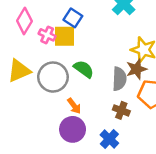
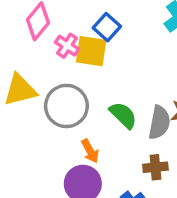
green semicircle: (84, 69) -> (123, 115), moved
brown cross: (121, 110) -> (155, 167), turned -35

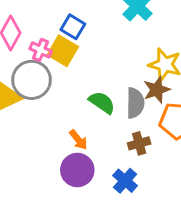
yellow square: (91, 51) -> (63, 51), turned 32
gray circle: (66, 106) -> (32, 80), moved

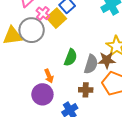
green semicircle: (102, 102) -> (71, 57), turned 60

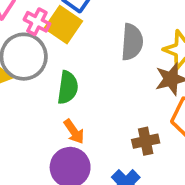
green semicircle: (71, 57) -> (68, 88), moved
gray semicircle: (91, 64) -> (132, 42), moved

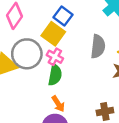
pink cross: (37, 22) -> (55, 57), moved

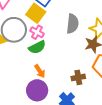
green semicircle: (55, 75) -> (37, 47), turned 54

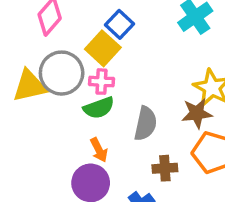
gray semicircle: (73, 24) -> (146, 124), moved
pink cross: (37, 32) -> (102, 82), turned -32

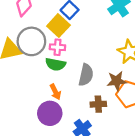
green semicircle: (99, 108) -> (56, 64), turned 30
brown star: (197, 113) -> (117, 81), moved

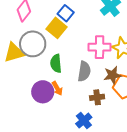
pink cross: (57, 47) -> (100, 47), moved, size x1.5
green semicircle: (56, 64) -> (56, 63), turned 78
purple circle: (50, 113) -> (43, 92), moved

